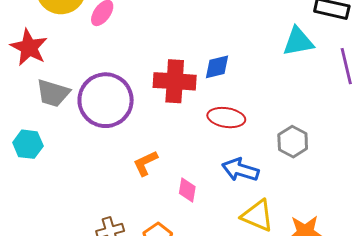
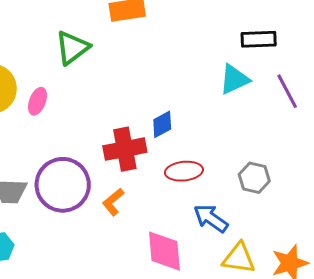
orange L-shape: (145, 163) -> (113, 202), moved
blue arrow: (240, 170) -> (211, 218), turned 33
pink diamond: (187, 190) -> (164, 251), size x1.8

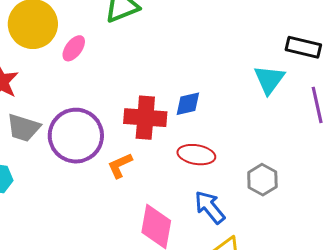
cyan triangle: (234, 79) -> (269, 80), turned -44

